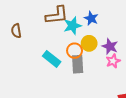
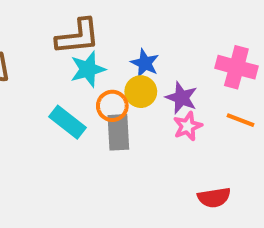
blue star: (91, 18) -> (145, 63), moved
cyan star: (72, 26) -> (88, 69), moved

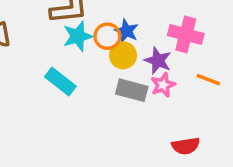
pink cross: (236, 67) -> (186, 34), moved
orange circle: (112, 106) -> (107, 36), moved
gray rectangle: (118, 132) -> (132, 90), moved, turned -72

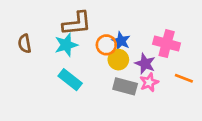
cyan star: (78, 36) -> (66, 45), moved

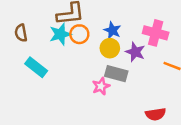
orange circle: (106, 45) -> (79, 34), moved
cyan rectangle: (70, 80) -> (36, 67), moved
pink star: (149, 82) -> (101, 86), moved

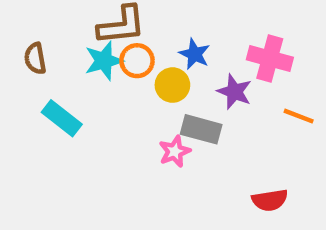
yellow circle: (110, 48) -> (172, 85), moved

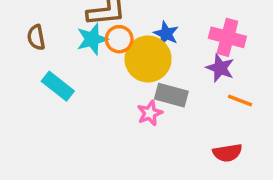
yellow circle: (172, 85) -> (148, 59), size x1.6
purple star: (234, 92) -> (220, 68), moved
orange line: (299, 116) -> (240, 100), moved

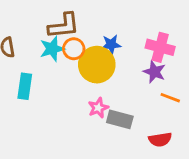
blue star: (166, 34) -> (111, 44), turned -30
cyan rectangle: (58, 86) -> (25, 86), turned 60
gray rectangle: (171, 95) -> (120, 119), moved

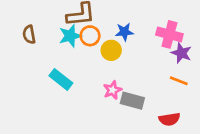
yellow circle: (97, 65) -> (111, 50), size x0.6
purple star: (154, 72) -> (181, 53), moved
cyan rectangle: (25, 86) -> (61, 79), moved, turned -60

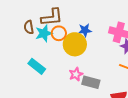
brown semicircle: (29, 34) -> (29, 27), moved
yellow circle: (111, 50) -> (75, 44), size x1.5

